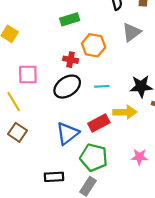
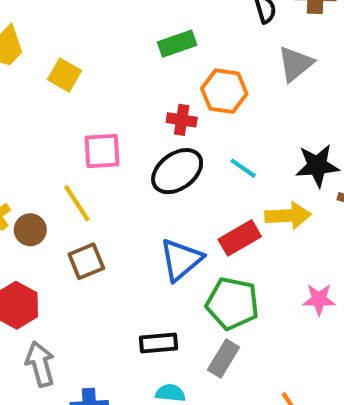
cyan line: (102, 86) -> (243, 168), turned 40
brown square: (18, 132) -> (86, 261), turned 36

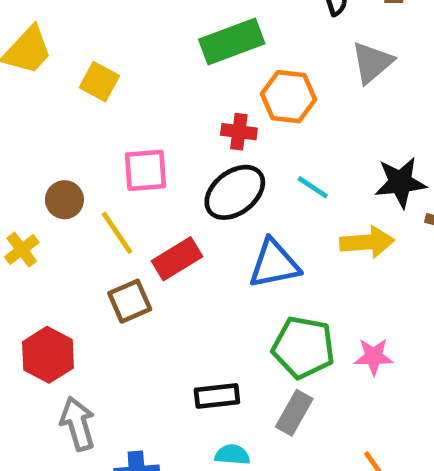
green rectangle: (177, 44) -> (232, 42), size x1.4
brown circle: (30, 230) -> (64, 200), moved
red rectangle: (240, 238) -> (177, 259), moved
blue triangle: (181, 260) -> (274, 264), moved, turned 30
pink star: (319, 299) -> (374, 357), moved

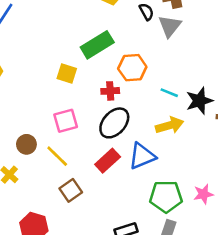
gray triangle: (372, 62) -> (170, 26), moved
yellow square: (99, 82) -> (67, 74), moved
cyan line: (313, 187) -> (169, 93), moved
yellow arrow: (367, 242) -> (170, 125), moved
red rectangle: (177, 259) -> (108, 161), moved

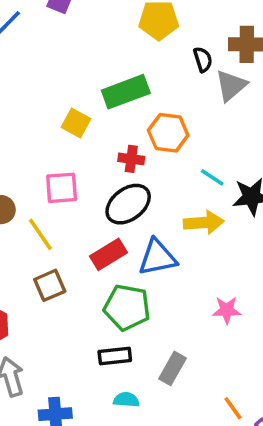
pink star: (203, 194) -> (227, 310), moved
green pentagon: (166, 196) -> (127, 307), moved

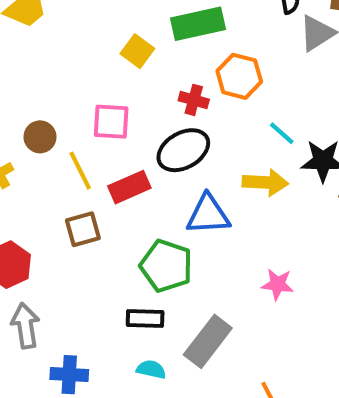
red rectangle: (109, 254) -> (129, 187), moved
gray rectangle: (172, 368) -> (208, 341), size x1.4

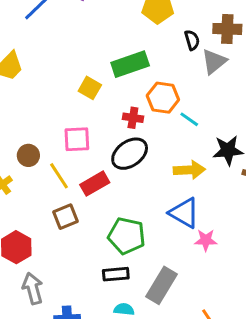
cyan line: (282, 133) -> (189, 119), moved
blue triangle: (208, 215) -> (184, 213), moved, turned 40

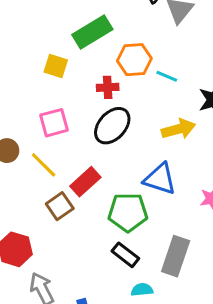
red rectangle: (95, 184) -> (85, 182), moved
blue triangle: (184, 213) -> (160, 179), moved
black rectangle: (116, 274) -> (125, 255), turned 55

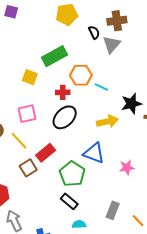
green pentagon: (128, 212) -> (72, 174), turned 30
gray rectangle: (176, 256) -> (113, 210), moved, size x0.7

